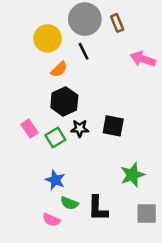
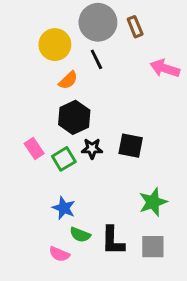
gray square: (147, 213) -> (153, 247), moved

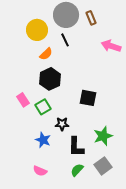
black star: (92, 149) -> (62, 124), moved
green semicircle: (80, 235) -> (77, 170), moved, turned 112
black L-shape: (113, 241) -> (76, 147), moved
gray square: (153, 247) -> (103, 166), turned -36

